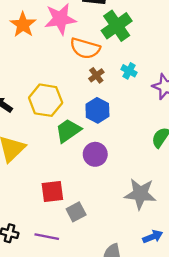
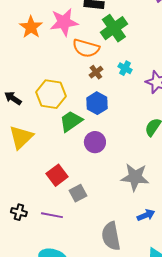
red square: (52, 192) -> (57, 175), turned -30

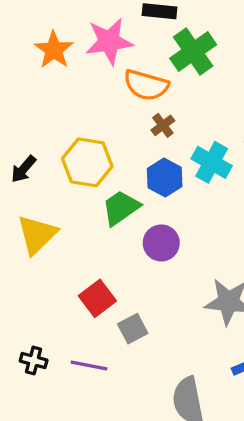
cyan cross: (125, 68) -> (212, 162), moved, size x1.6
black arrow: (13, 98) -> (24, 169), turned -84

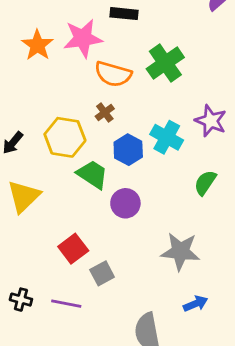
green cross: (193, 52) -> (165, 63), moved
brown cross: (163, 125) -> (105, 113), moved
green trapezoid: (121, 208) -> (92, 174), turned 68

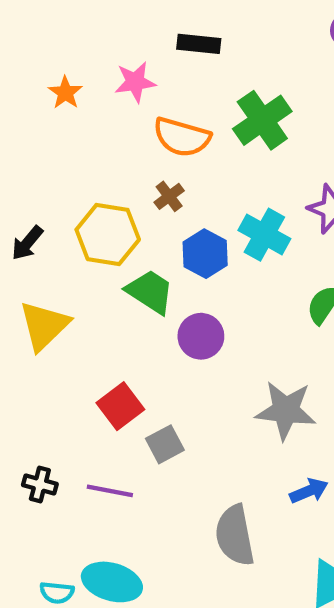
pink star: (83, 38) -> (135, 82), size x0.7
orange star: (37, 45) -> (65, 93), size x0.7

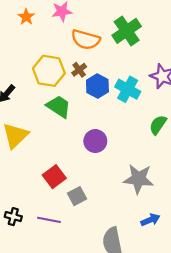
yellow hexagon: (108, 235) -> (49, 71), moved
blue hexagon: (205, 254) -> (97, 86), moved
green trapezoid: (150, 292) -> (59, 106), moved

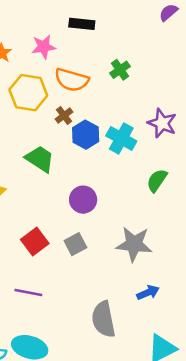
green cross: (127, 31) -> (120, 70), size x0.6
yellow hexagon: (49, 71) -> (28, 93), moved
gray square: (77, 196) -> (75, 244), moved

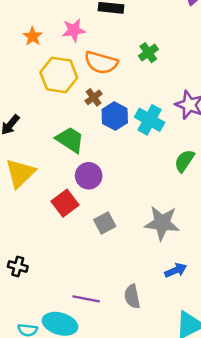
purple circle: (83, 200) -> (89, 176), moved
red square: (35, 242) -> (65, 203), moved
purple line: (28, 292) -> (86, 299), moved
gray semicircle: (103, 319) -> (132, 296), size x0.7

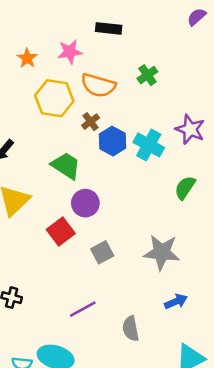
purple line: (86, 299) -> (83, 309), moved, turned -40

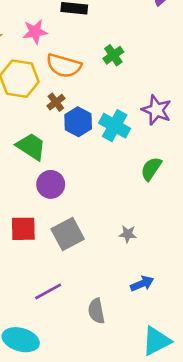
red square: (61, 232) -> (23, 229), moved, turned 36
gray square: (102, 252) -> (68, 234), size x1.4
gray star: (162, 252) -> (128, 234), size x0.5

